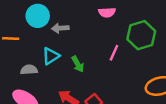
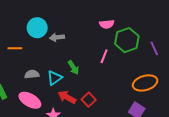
pink semicircle: (107, 12) -> (107, 24), moved
cyan triangle: (51, 56) -> (54, 78), moved

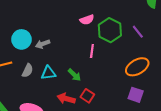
green arrow: (73, 67) -> (74, 75), moved
gray semicircle: (32, 74) -> (28, 71), moved, turned 136
cyan triangle: (54, 78) -> (48, 73), moved, turned 42

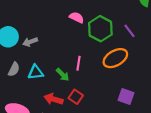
pink semicircle: (87, 20) -> (77, 17), turned -136
pink line: (92, 51) -> (78, 63), moved
orange ellipse: (137, 67) -> (115, 58), moved

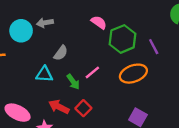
gray arrow: (30, 42) -> (45, 23), moved
pink line: (78, 63) -> (92, 72), turned 32
gray semicircle: (14, 69) -> (61, 53), moved

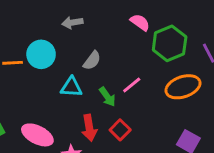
cyan circle: (21, 31) -> (41, 54), moved
red arrow: (59, 107) -> (89, 128), turned -126

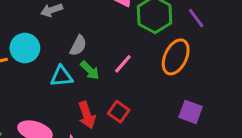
orange ellipse: (183, 87) -> (176, 57), turned -36
green arrow: (107, 97) -> (90, 70), moved

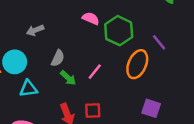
purple line: (196, 18) -> (159, 42), moved
cyan triangle: (61, 76) -> (28, 89), moved
red square: (119, 112) -> (93, 111), turned -35

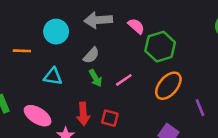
gray arrow: (35, 30) -> (98, 20), moved, size x1.5
purple line: (159, 42) -> (200, 108), moved
cyan circle: (15, 62) -> (56, 32), moved

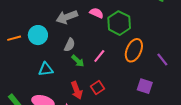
orange line: (22, 51) -> (14, 38), moved
red square: (110, 118) -> (98, 88), turned -32

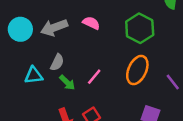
green hexagon: (119, 23) -> (140, 28), moved
cyan circle: (38, 35) -> (20, 29), moved
cyan triangle: (46, 69) -> (34, 75), moved

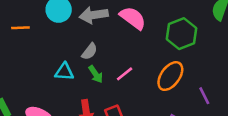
pink semicircle: (91, 23) -> (133, 18), size x1.5
cyan triangle: (34, 75) -> (64, 72), moved

